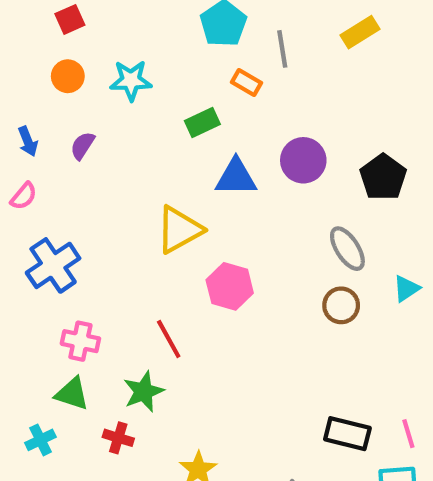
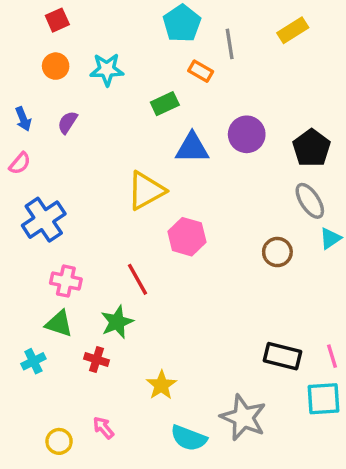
gray ellipse: (347, 249) -> (310, 201), moved

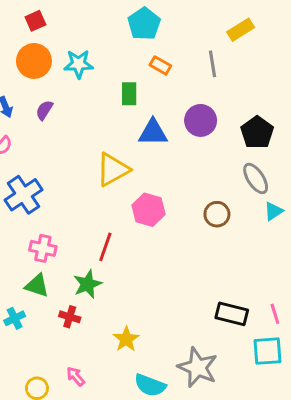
gray line: (230, 44) -> (212, 64), moved
orange circle: (56, 66) -> (34, 61), size x1.5
green rectangle: (165, 104) -> (129, 94), turned -65
brown circle: (277, 252) -> (217, 214), moved
red line: (137, 279) -> (105, 247), turned 48

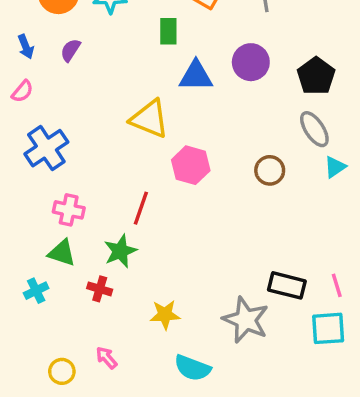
yellow triangle: (113, 170) -> (149, 119), turned 51
yellow star: (126, 339) -> (165, 315), turned 30
gray star: (198, 367) -> (246, 320), moved

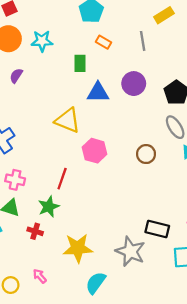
yellow star: (165, 315) -> (78, 248), size x1.5
cyan semicircle: (192, 368) -> (96, 283), turned 105

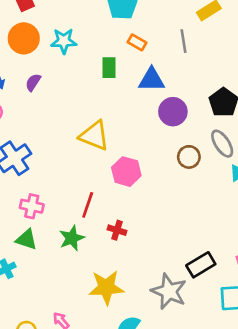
purple circle: (134, 84) -> (173, 112), moved
blue triangle: (98, 92) -> (152, 80), moved
brown circle: (146, 154) -> (189, 157), moved
black rectangle: (157, 229) -> (201, 265), turned -45
red cross: (35, 231) -> (117, 230), moved

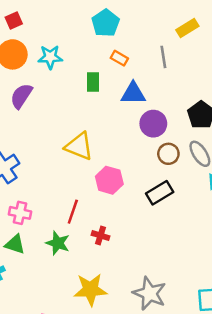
purple semicircle: (33, 82) -> (21, 96), size x1.5
brown circle: (189, 157) -> (168, 154), moved
green star: (72, 238) -> (58, 243), turned -30
black rectangle: (201, 265) -> (160, 193), moved

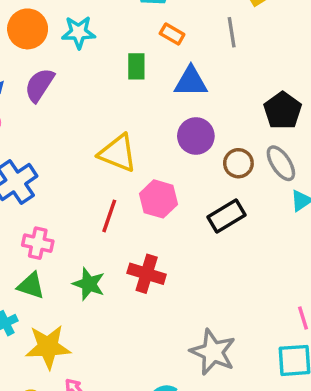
purple circle: (153, 124) -> (196, 136), moved
red line: (73, 212) -> (109, 216), moved
red cross: (101, 236) -> (147, 274), size x1.5
yellow star: (90, 290) -> (48, 347), moved

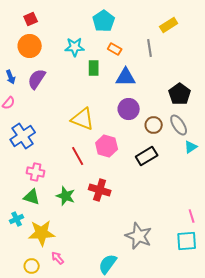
cyan star: (79, 32) -> (75, 47), moved
red line: (109, 216) -> (78, 156), turned -48

